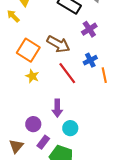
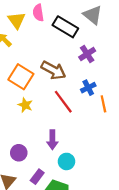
purple circle: (33, 124) -> (19, 153), moved

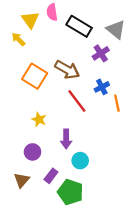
gray triangle: (93, 15) -> (116, 30), moved
yellow star: (25, 105) -> (39, 119), moved

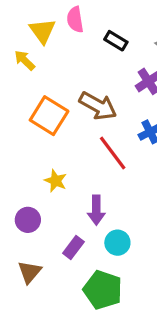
black rectangle: (79, 26) -> (116, 41), size x0.6
purple circle: (32, 152) -> (28, 220), moved
purple rectangle: (51, 176) -> (73, 248), moved

